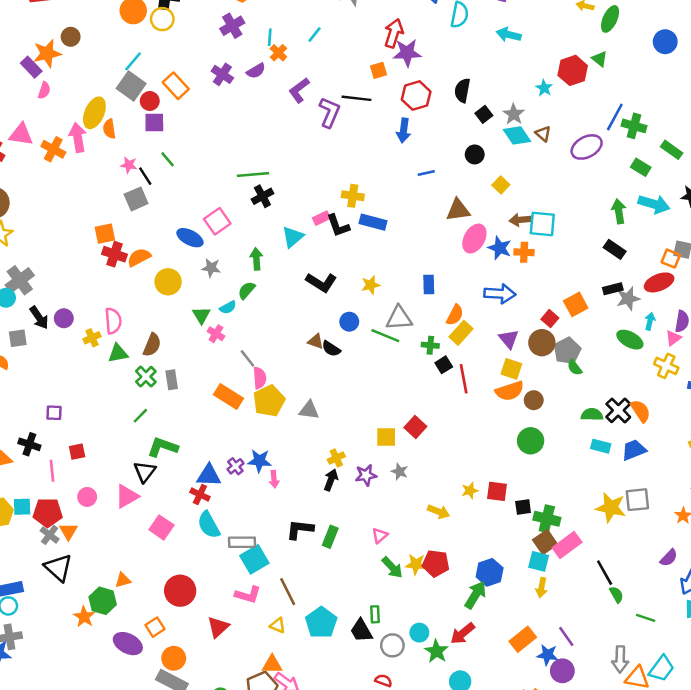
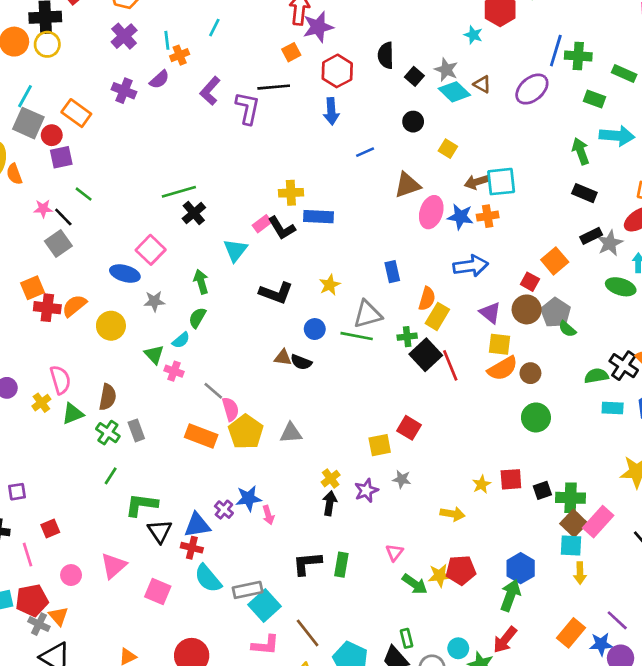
orange cross: (278, 53) -> (180, 55), turned 35
black square: (444, 365) -> (426, 355), size x1.6
black triangle: (145, 472) -> (160, 531), moved

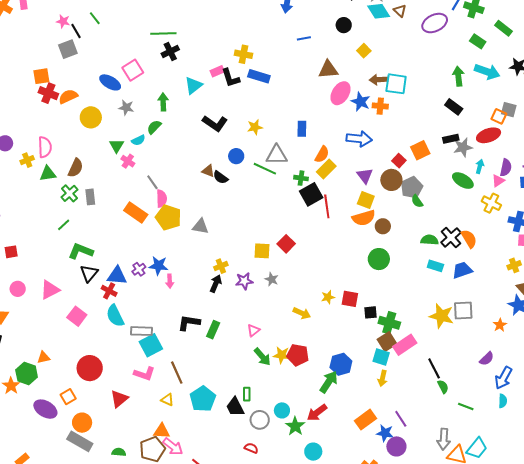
yellow pentagon: (246, 432) -> (168, 217), turned -30

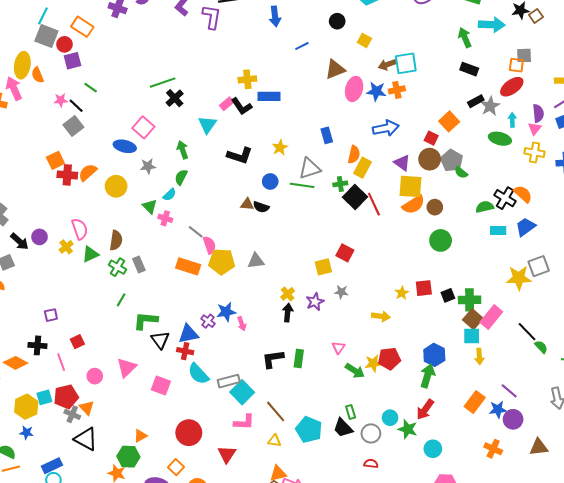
yellow square: (366, 200) -> (410, 186), size x1.4

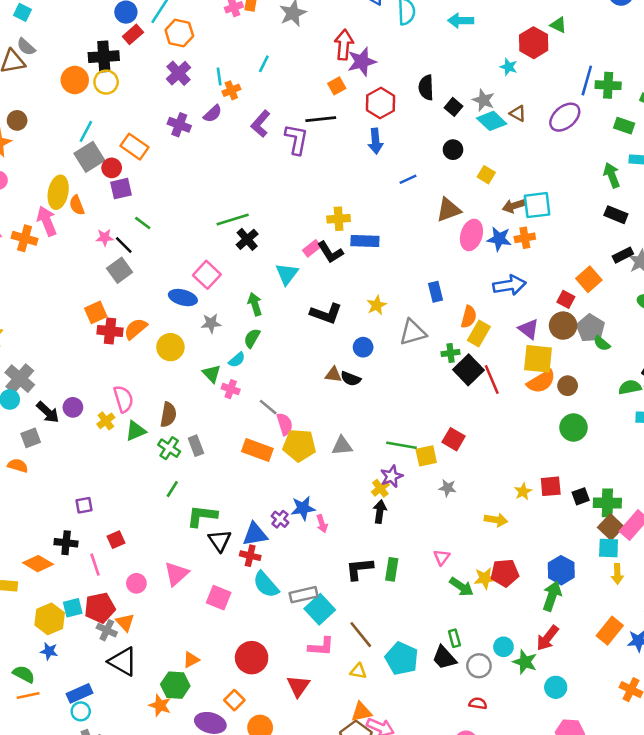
gray square: (46, 36) -> (89, 157), turned 35
green line: (302, 185) -> (401, 445), moved
purple star: (315, 302) -> (392, 476), moved

